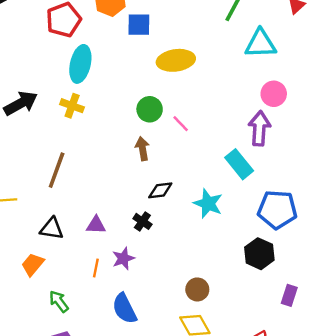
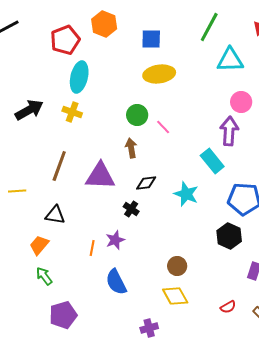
blue square: (139, 25) -> (151, 39), moved
purple triangle: (96, 225) -> (100, 176), moved, size x1.8
green arrow: (59, 301) -> (44, 276), moved

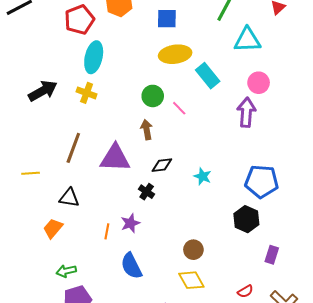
cyan rectangle: (212, 161) -> (208, 76), moved
cyan star: (186, 194) -> (203, 176), size x0.7
green arrow: (44, 276) -> (66, 271), moved, turned -66

